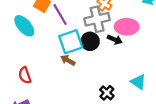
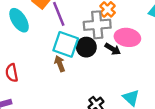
cyan square: (71, 42) -> (66, 44), turned 30
brown arrow: (68, 60) -> (60, 64), turned 32

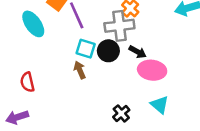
pink ellipse: (127, 37) -> (152, 70), moved
cyan square: (66, 44) -> (86, 49), size x0.7

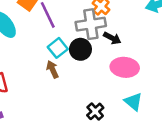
cyan square: (86, 49) -> (58, 48), turned 36
black arrow: (138, 52) -> (112, 38), moved

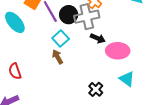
black arrow: (112, 38) -> (98, 38), moved
black circle: (80, 49) -> (69, 15), moved

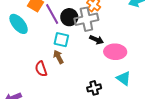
cyan square: (61, 39) -> (61, 40), turned -35
red semicircle: (15, 71) -> (41, 69), moved
black cross: (96, 89) -> (94, 88), turned 32

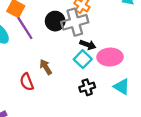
purple line: (52, 14) -> (25, 28), moved
cyan square: (61, 40) -> (83, 59), moved, turned 35
black cross: (94, 88) -> (87, 87), moved

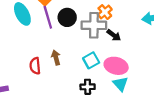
black circle: (55, 21) -> (67, 17), moved
black arrow: (88, 45) -> (114, 35), moved
cyan triangle: (122, 87) -> (120, 84), moved

